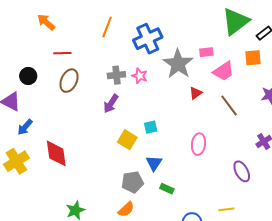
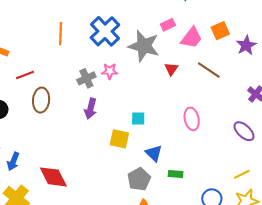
orange square: (253, 58) -> (220, 31), moved
cyan square: (151, 127) -> (138, 119), turned 32

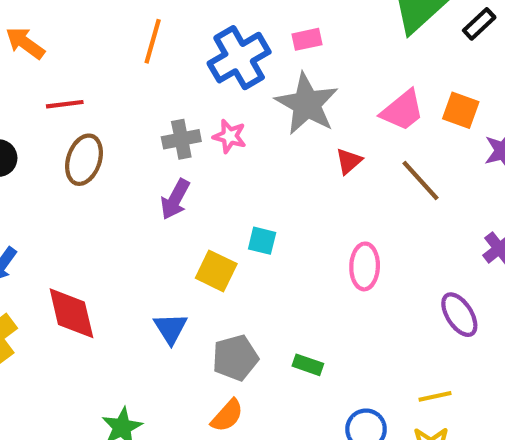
pink rectangle: (168, 25) -> (307, 39), moved
orange square: (220, 31) -> (461, 110), turned 30
blue triangle: (154, 153) -> (171, 328), moved

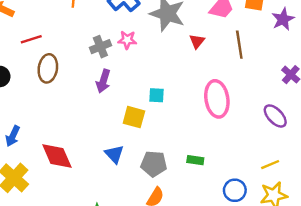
brown line: (421, 181) -> (239, 45), turned 44
pink ellipse: (365, 266) -> (217, 99), size x1.4
gray pentagon: (235, 358) -> (154, 164), turned 30

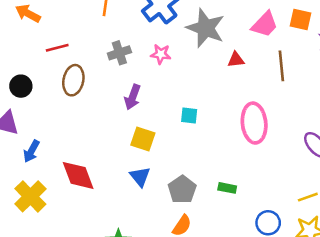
red triangle: (197, 41) -> (236, 60), turned 42
gray cross: (100, 47) -> (119, 53), moved
yellow square: (134, 117) -> (143, 139), moved
gray pentagon: (154, 164) -> (182, 189), turned 30

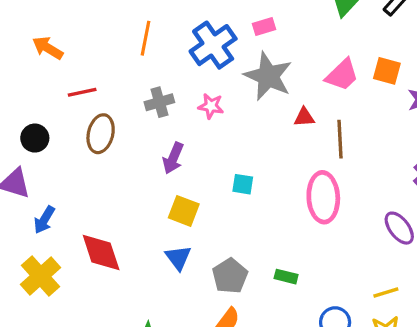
brown line: (281, 66) -> (340, 139), moved

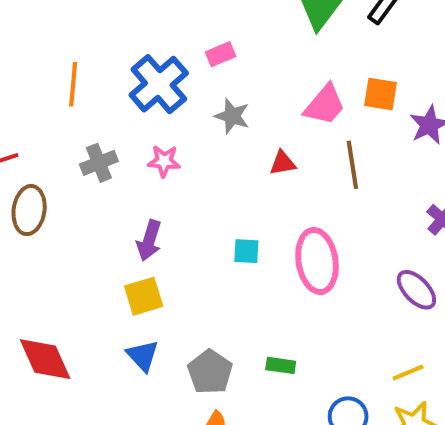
gray star: (268, 76) -> (232, 116), size x0.6
brown line: (340, 139) -> (352, 165), moved
purple arrow: (173, 158) -> (149, 240), moved
cyan square: (243, 184) -> (246, 251), moved
yellow square: (184, 211) -> (144, 296), turned -32

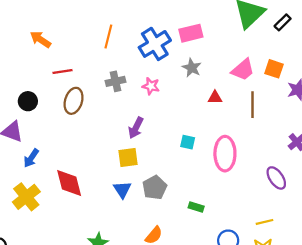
pink rectangle: (221, 54) -> (191, 33), size x1.5
gray pentagon: (210, 372) -> (155, 188), moved

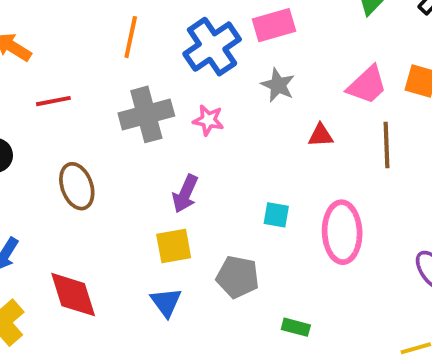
gray cross: (115, 81) -> (146, 114), size x1.5
brown ellipse: (74, 101) -> (77, 186), moved, turned -35
gray pentagon: (155, 188) -> (238, 277), moved, turned -30

